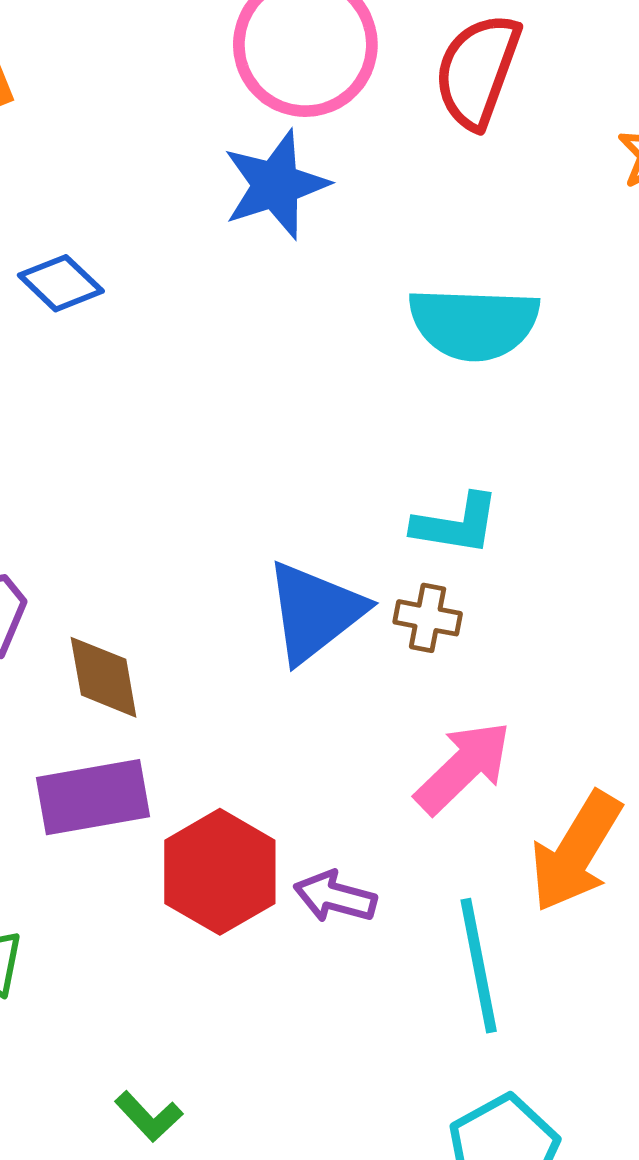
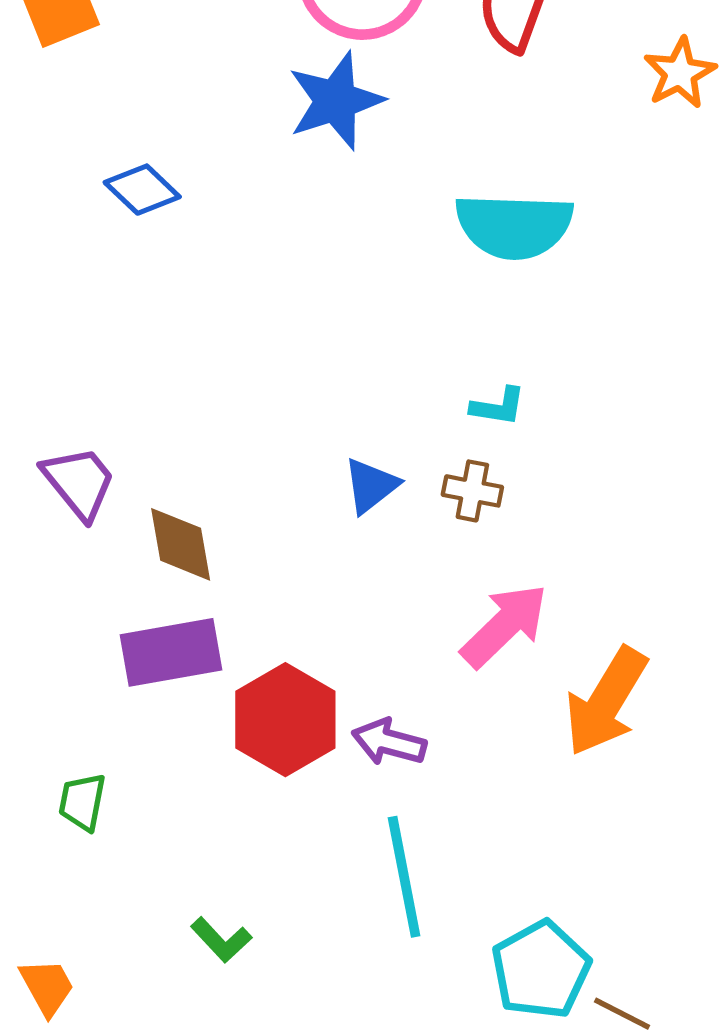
cyan L-shape: (456, 524) -> (498, 406), size x0.7
blue triangle: (315, 612) -> (371, 486), size x0.6
cyan line: (479, 966) -> (404, 877), moved

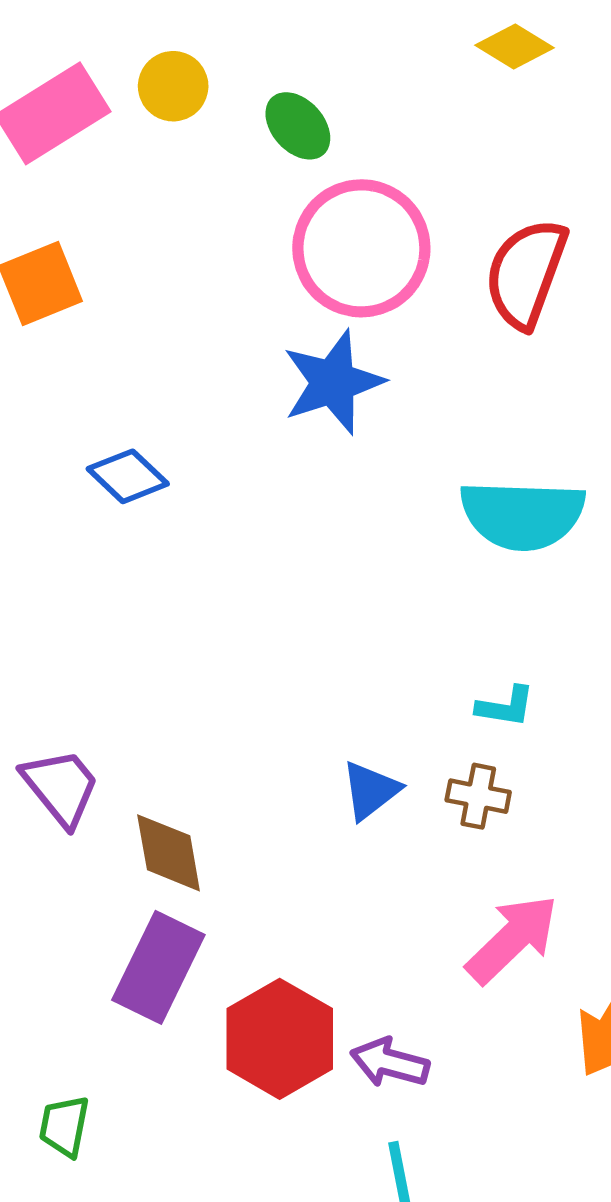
purple rectangle: (171, 652) -> (158, 967), turned -54

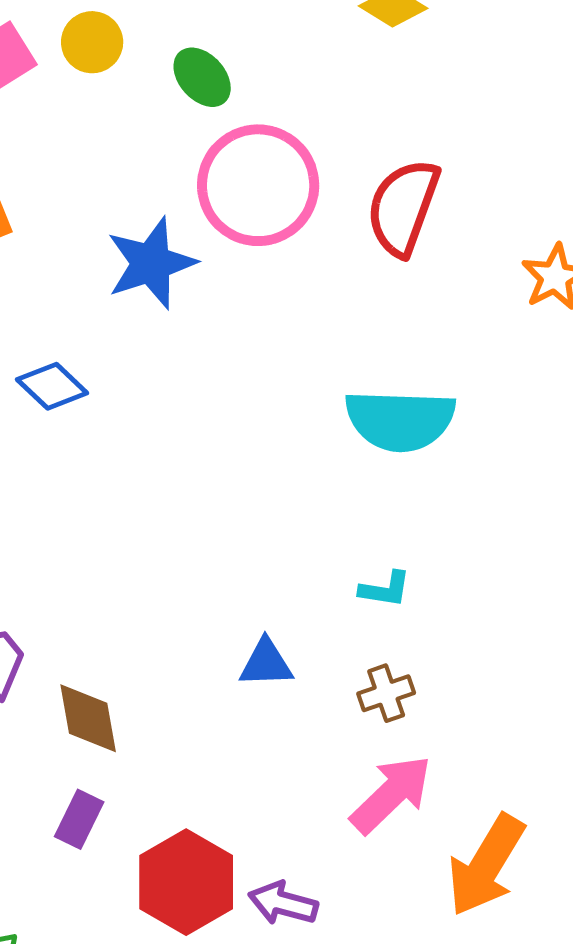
blue star: (333, 382) -> (151, 263), moved
blue triangle: (370, 790) -> (266, 663), turned 36
brown cross: (478, 796) -> (386, 693), moved, turned -30
purple rectangle: (158, 967) -> (79, 819), size x0.6

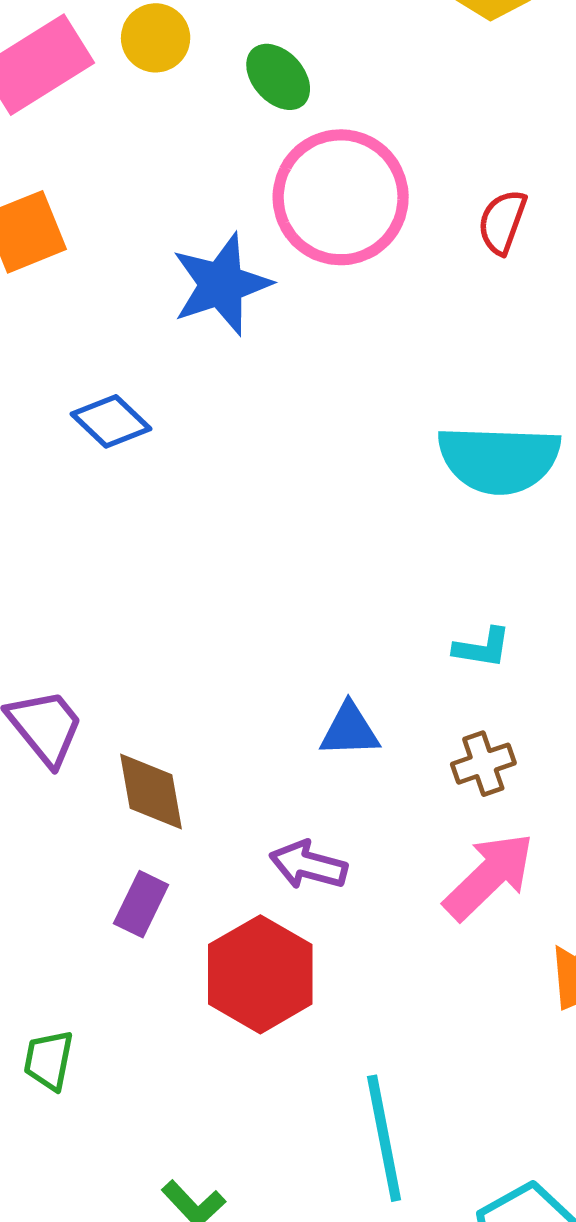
red semicircle: (403, 207) -> (502, 222), size x0.6
purple arrow: (283, 903) -> (308, 865), moved

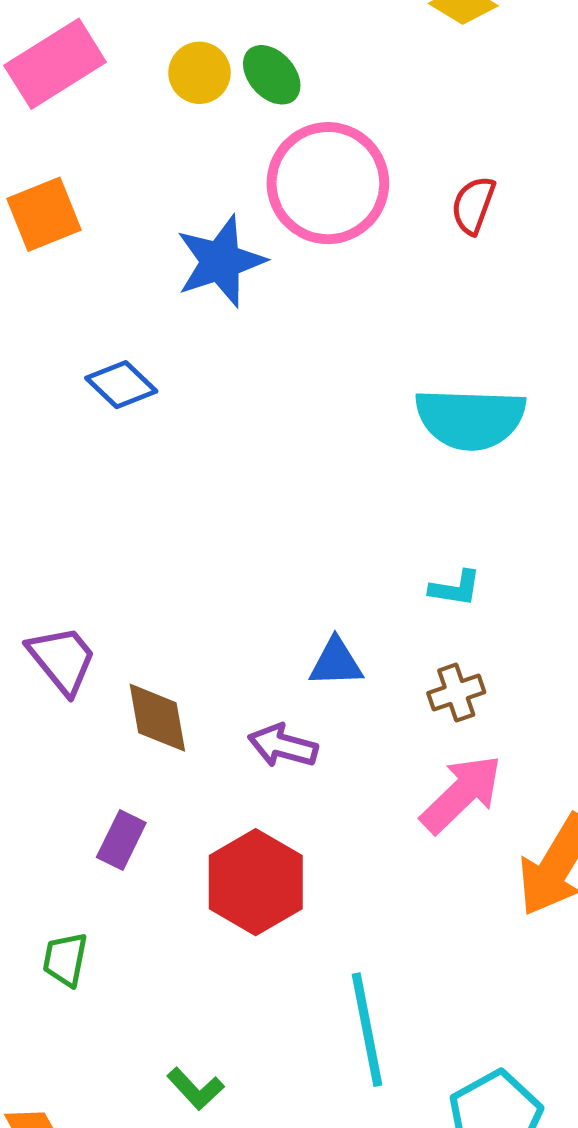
yellow circle: (156, 38) -> (200, 73), moved
purple arrow: (308, 865) -> (283, 746), moved
purple rectangle: (141, 904) -> (121, 840), moved

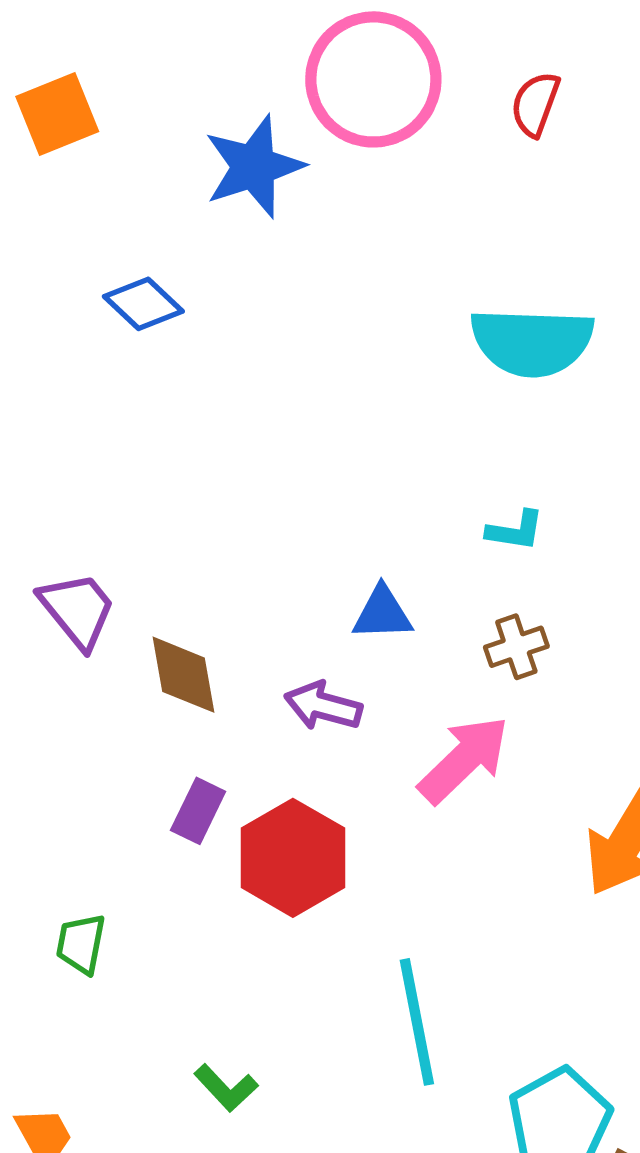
pink arrow: (461, 794) -> (464, 760), moved
purple rectangle: (121, 840) -> (198, 811), moved

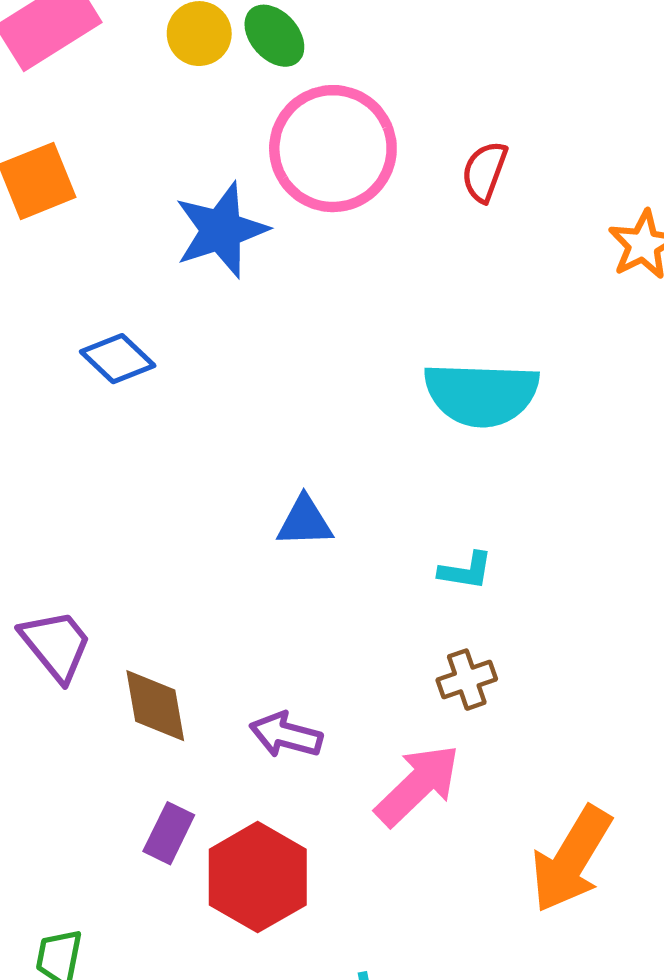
blue triangle: (382, 613) -> (305, 522), moved

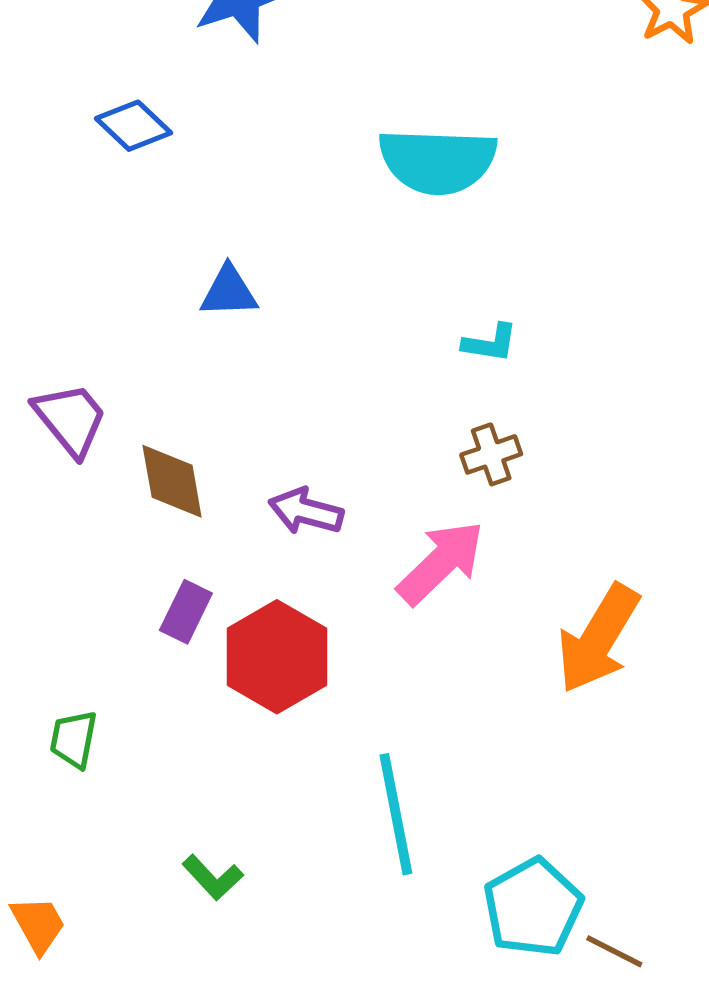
cyan semicircle: (481, 394) -> (438, 161), moved
blue triangle: (305, 522) -> (229, 292), moved

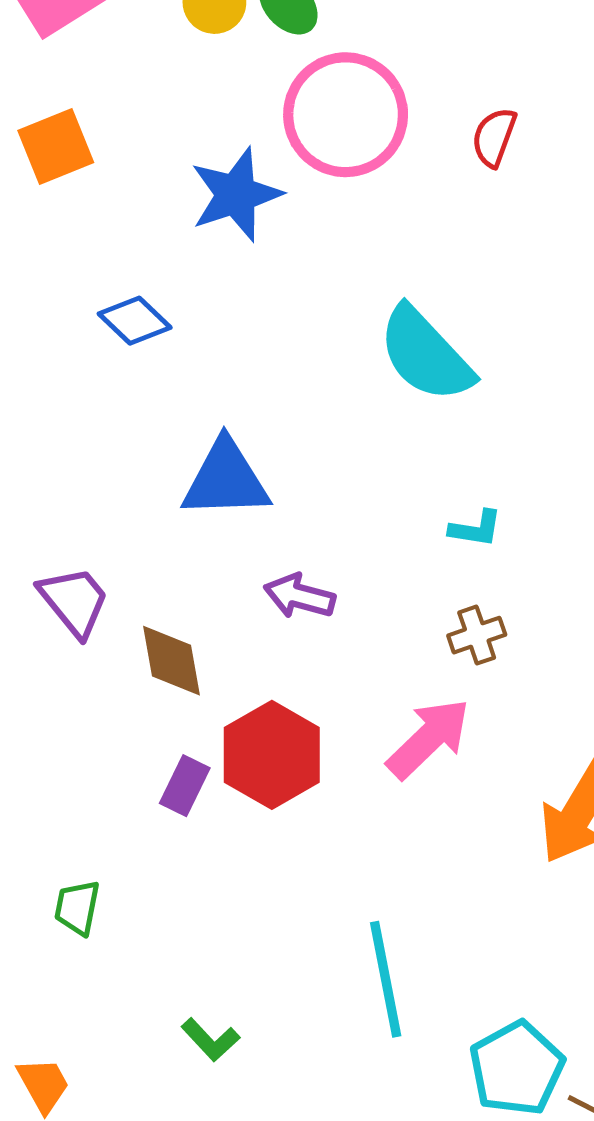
cyan semicircle: (438, 161) -> (425, 354), turned 45
blue triangle: (229, 292) -> (226, 479), size x1.6
purple arrow: (306, 511) -> (299, 596), moved
red hexagon: (277, 657) -> (272, 755), moved

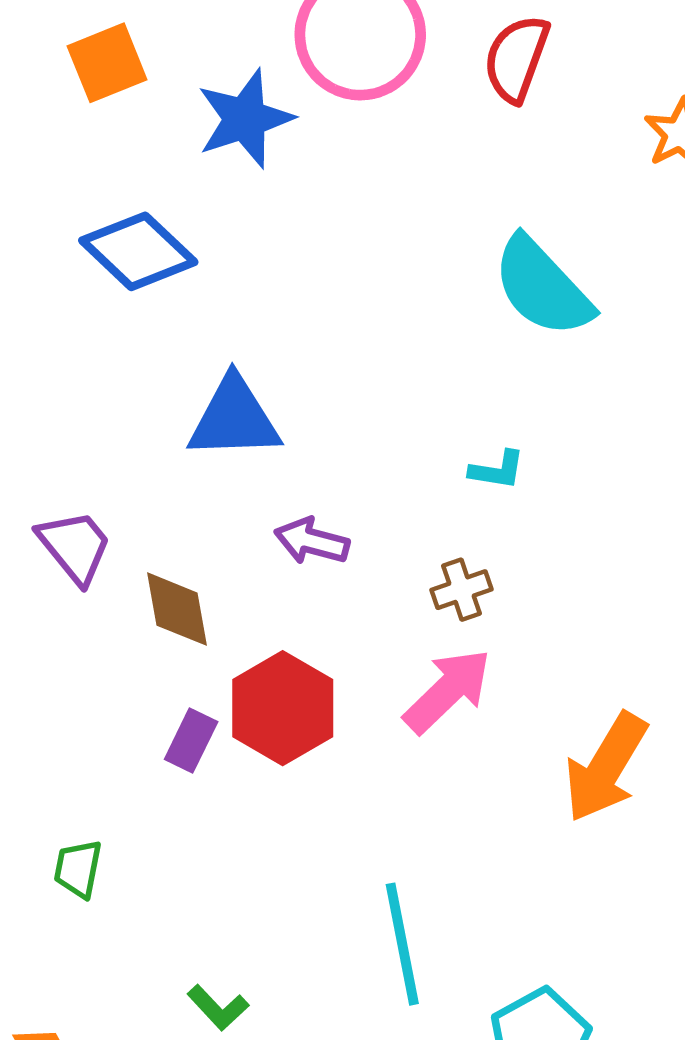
red semicircle: (494, 137) -> (516, 58), size x1.4
orange square: (56, 146) -> (107, 63), moved
blue diamond: (135, 321) -> (138, 251), size x1.5
cyan semicircle: (425, 354) -> (542, 287), moved
brown cross: (477, 635) -> (461, 590), moved

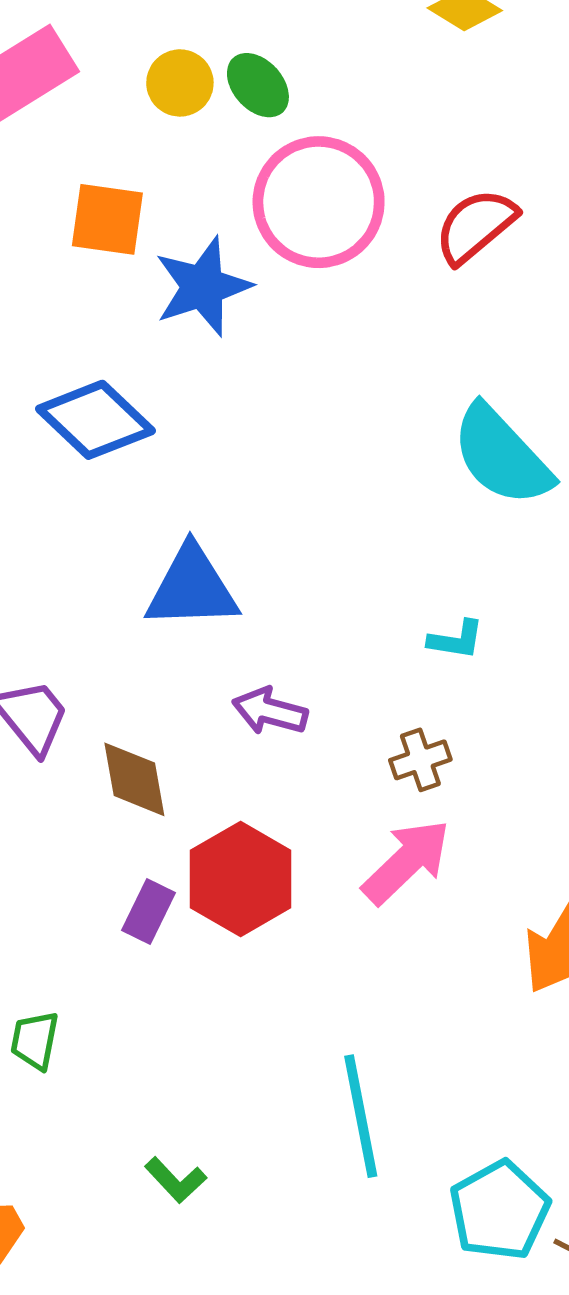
red semicircle: (516, 58) -> (476, 226), turned 30
orange square: (107, 63) -> (107, 219), moved, turned 30

